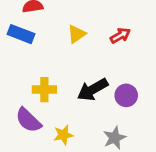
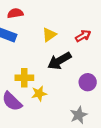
black arrow: (93, 90) -> (59, 61), moved
yellow star: (63, 135) -> (39, 94), moved

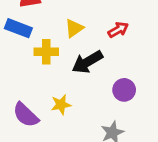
yellow cross: (24, 78) -> (46, 52), moved

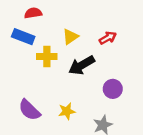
yellow star: (61, 105) -> (67, 111), moved

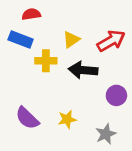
red arrow: (108, 38) -> (111, 41), size x1.5
black arrow: (82, 65) -> (83, 70), turned 35

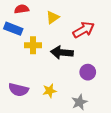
yellow triangle: (71, 39) -> (53, 17), moved
purple semicircle: (27, 118) -> (18, 90), turned -30

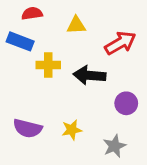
yellow triangle: (53, 17) -> (76, 25), turned 32

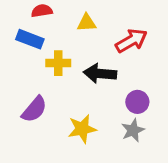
purple semicircle: (28, 128) -> (34, 109), moved, turned -64
yellow star: (72, 130) -> (82, 129), size x1.4
gray star: (114, 146) -> (133, 130), moved

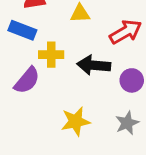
purple circle: (137, 102) -> (132, 80), moved
purple semicircle: (34, 109) -> (27, 80), moved

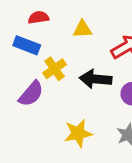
yellow cross: (51, 55) -> (55, 69), turned -35

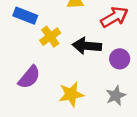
purple semicircle: (31, 94) -> (29, 77), moved

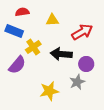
purple semicircle: (29, 77) -> (17, 65), moved
gray star: (116, 96) -> (77, 82), moved

